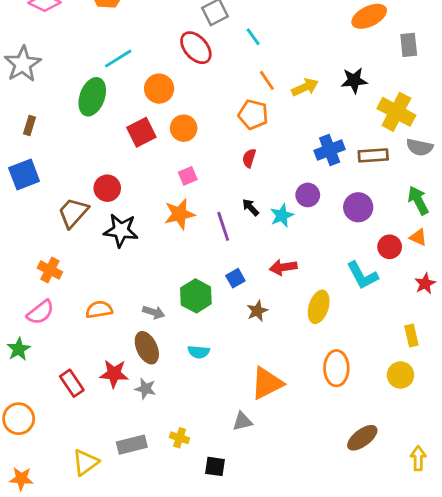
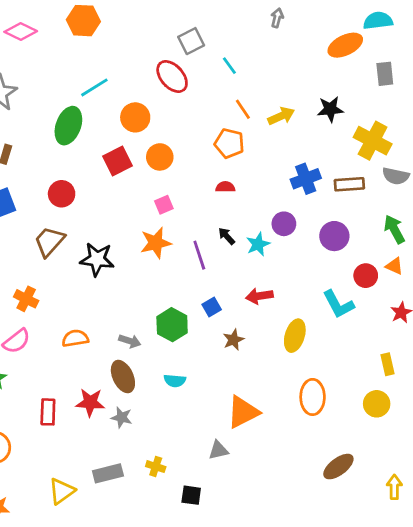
red semicircle: (249, 158) -> (225, 187), turned 72
red circle: (107, 188) -> (62, 194), moved
red rectangle: (72, 383) -> (48, 412), turned 36

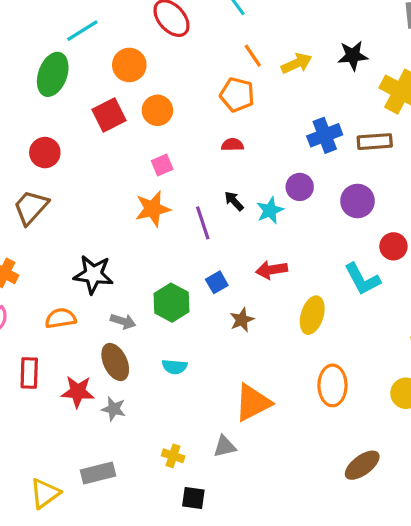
black star: (97, 259) -> (93, 274), moved
red rectangle: (48, 412) -> (29, 373), moved
yellow cross: (156, 467) -> (173, 456), moved

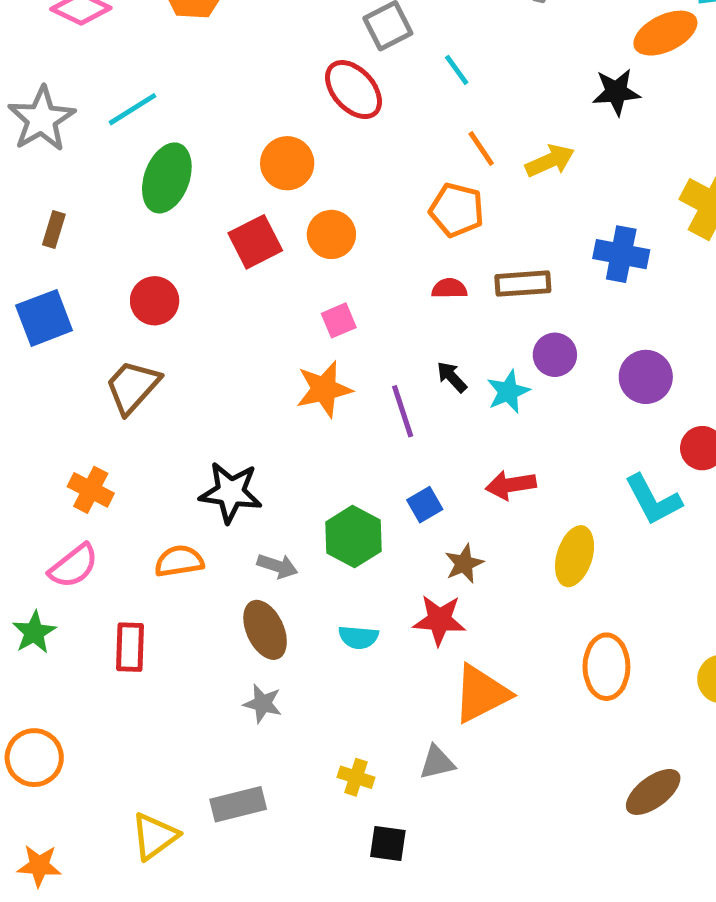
cyan line: (82, 31) -> (132, 109), moved
black star: (353, 56) -> (616, 92), moved
blue cross: (325, 135) -> (621, 254), moved, turned 32
brown rectangle: (375, 142) -> (523, 284), moved
red star: (78, 392) -> (439, 620), moved

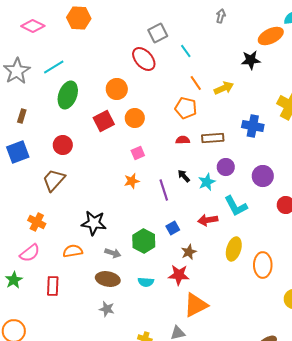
orange star: (324, 389) -> (132, 181), size x0.7
cyan L-shape: (653, 500) -> (236, 206), moved
brown ellipse: (265, 630) -> (108, 279), turned -55
orange ellipse: (606, 667) -> (263, 265), moved

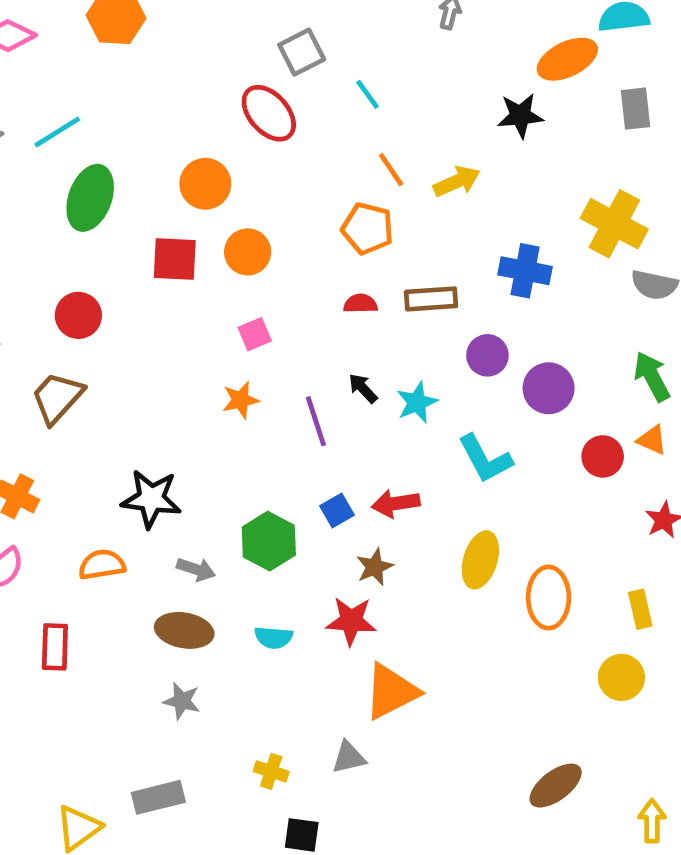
red square: (104, 121) -> (175, 259), turned 30
purple circle: (226, 167) -> (487, 355), moved
red arrow: (208, 220) -> (396, 503), moved

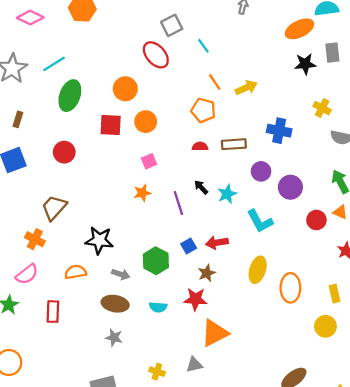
black star: (520, 116) -> (305, 64), moved
yellow cross: (614, 224) -> (322, 108), size x0.6
brown trapezoid: (57, 398) -> (54, 208), moved

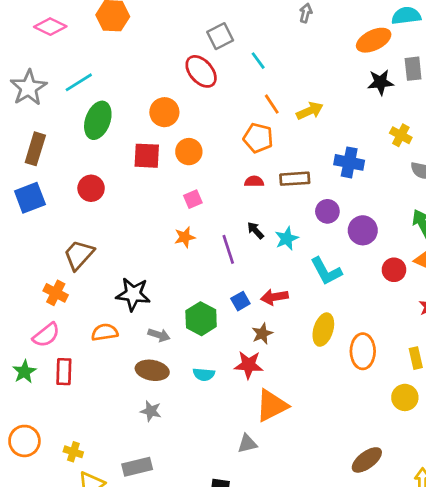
brown rectangle: (18, 119) -> (35, 149), size x1.6
red rectangle: (53, 312) -> (64, 372), moved
yellow cross: (157, 372) -> (73, 452), moved

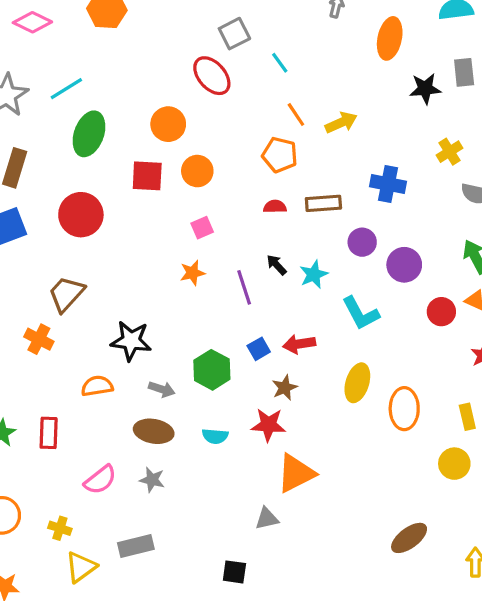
orange ellipse: (374, 40) -> (390, 38), moved, turned -52
yellow cross: (401, 135) -> (449, 152), turned 30
red circle: (91, 188) -> (81, 215), size x1.4
pink semicircle: (46, 335) -> (100, 480), moved

